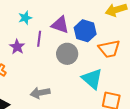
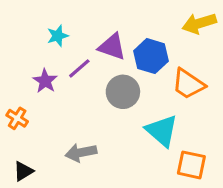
purple line: (39, 39) -> (79, 68), turned 42
orange trapezoid: (109, 49) -> (188, 84), turned 45

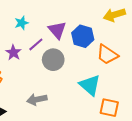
purple triangle: (112, 47) -> (57, 30), turned 30
gray circle: (123, 92) -> (53, 60), moved

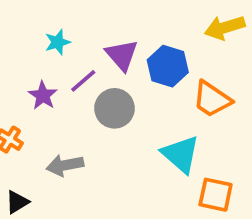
gray arrow: (37, 99) -> (65, 165), moved

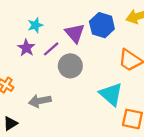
blue hexagon: (168, 66) -> (102, 25), moved
purple star: (43, 95) -> (26, 48), moved

